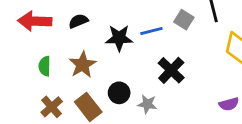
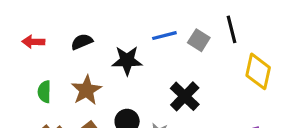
red arrow: (35, 21) -> (33, 42), size x0.6
blue line: (151, 31) -> (164, 36), moved

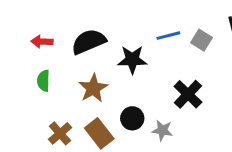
black semicircle: (82, 42) -> (89, 42), size x1.6
green semicircle: (44, 92) -> (43, 81), moved

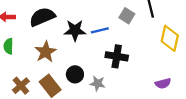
blue line: (168, 36) -> (100, 30), moved
black cross: (188, 94) -> (117, 56), turned -35

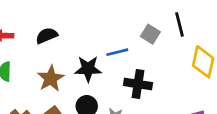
black semicircle: (42, 17) -> (47, 36), size x0.7
black star: (75, 30) -> (88, 69), moved

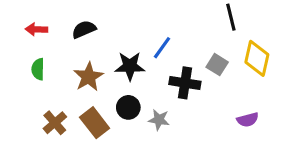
gray square: (150, 34) -> (217, 65), moved
blue line: (117, 52) -> (162, 48), turned -40

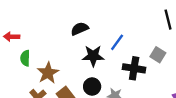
red arrow: (36, 29) -> (12, 37), moved
black semicircle: (84, 29) -> (80, 29), moved
brown star: (88, 77) -> (48, 73), moved

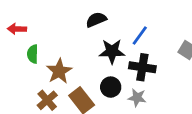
black cross: (134, 68) -> (142, 67), moved

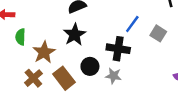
blue line: (140, 36) -> (132, 24), moved
black star: (112, 51) -> (75, 35), moved, turned -30

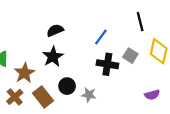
blue line: (132, 24) -> (101, 37), moved
black cross: (118, 49) -> (107, 64), moved

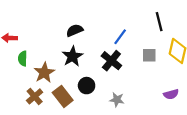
gray square: (130, 56) -> (149, 55), turned -32
black cross: (107, 64) -> (111, 61), moved, turned 30
gray star: (89, 95) -> (117, 100), moved

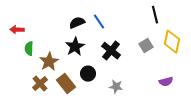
blue line: (120, 37) -> (99, 22), moved, turned -70
gray square: (149, 55) -> (146, 46), turned -32

